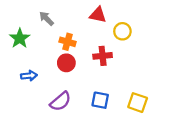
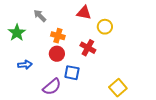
red cross: (103, 56) -> (88, 48), turned 35
blue square: (100, 100) -> (72, 73), moved
yellow square: (138, 103) -> (118, 88), turned 30

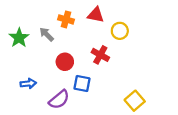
gray arrow: (40, 16) -> (47, 34), moved
orange cross: (58, 36) -> (66, 19), moved
blue arrow: (25, 65) -> (28, 84), moved

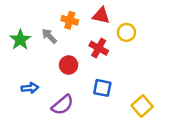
red cross: (100, 55) -> (99, 48), moved
blue square: (82, 84) -> (102, 88), moved

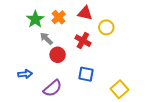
orange cross: (70, 20) -> (59, 17), turned 32
gray arrow: (49, 36) -> (46, 39), moved
green star: (20, 40) -> (35, 19), moved

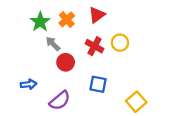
red triangle: (85, 13) -> (97, 15), turned -49
yellow circle: (106, 27) -> (120, 43), moved

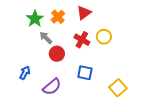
blue arrow: (29, 84) -> (25, 73), turned -56

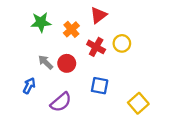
orange cross: (58, 17) -> (71, 29), moved
green star: (35, 19) -> (41, 22), turned 30
gray arrow: (46, 38) -> (46, 62), moved

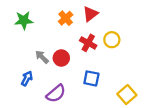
green star: (41, 22) -> (24, 20), moved
orange cross: (71, 29) -> (66, 18), moved

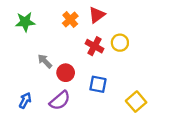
red circle: (61, 58) -> (66, 73), moved
blue arrow: (27, 78) -> (25, 100), moved

